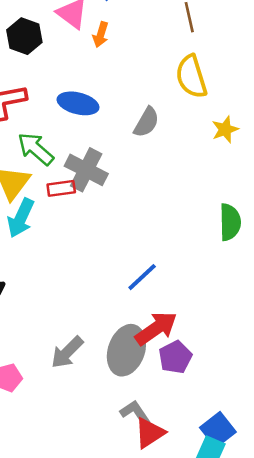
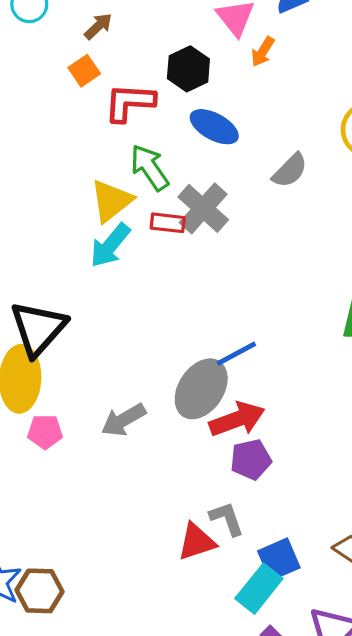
black hexagon: (24, 36) -> (188, 69), moved
gray ellipse: (126, 350) -> (201, 389), moved
gray L-shape: (135, 413) -> (227, 519), moved

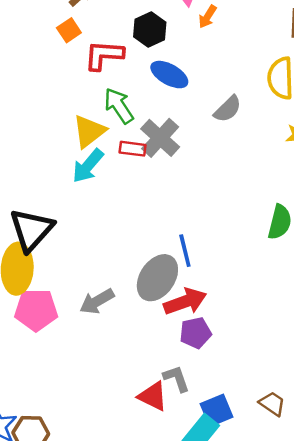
blue line: (236, 354) -> (185, 251), turned -76
pink pentagon: (45, 432) -> (36, 310), size x1.6
red triangle: (196, 542) -> (153, 396), turned 44

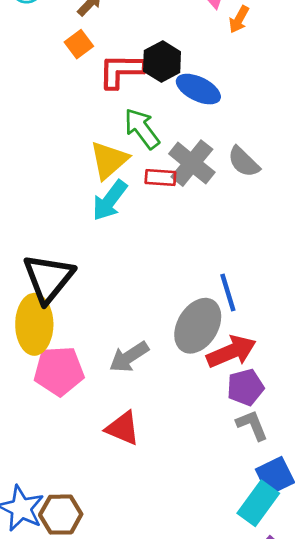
black hexagon: (150, 29) -> (162, 61), moved
gray semicircle: (228, 109) -> (244, 162), moved, turned 92
gray L-shape: (176, 379) -> (252, 425), moved
red triangle: (153, 396) -> (123, 428), moved

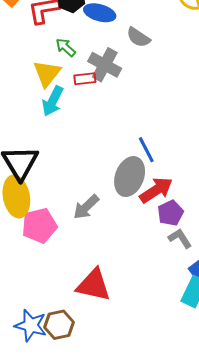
green arrow: (142, 129) -> (66, 47), size x0.7
gray semicircle: (244, 162) -> (138, 37), moved
red triangle: (123, 428) -> (94, 285), moved, size x1.4

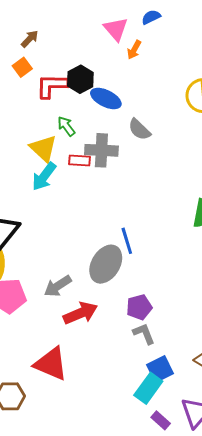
gray cross: (105, 65) -> (101, 150), turned -36
yellow triangle: (47, 73) -> (43, 148), turned -36
red arrow: (156, 190) -> (80, 313), moved

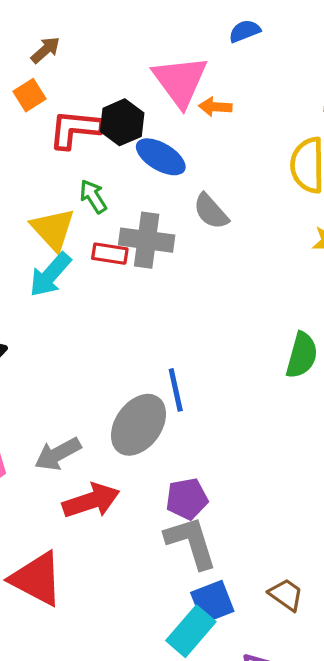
pink triangle: (116, 29) -> (180, 81), moved, size x1.4
orange arrow: (134, 50) -> (215, 107), moved, turned 60
gray L-shape: (144, 334) -> (191, 542), size x1.5

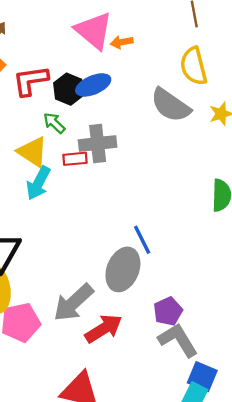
black hexagon: (122, 122) -> (69, 89), moved
blue ellipse: (161, 157) -> (93, 85), turned -40
gray semicircle: (211, 211) -> (171, 105), moved, size x1.5
gray arrow: (58, 454) -> (73, 303), size x1.4
blue square: (212, 602) -> (202, 377), turned -32

